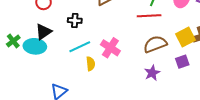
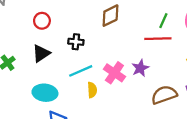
brown semicircle: (155, 44) -> (164, 95), moved
cyan ellipse: (35, 46) -> (45, 93), moved
purple star: (152, 73) -> (140, 68), moved

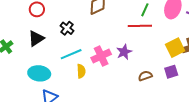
black cross: (76, 42) -> (67, 28), turned 32
pink cross: (114, 73) -> (101, 56), turned 30
brown semicircle: (164, 95) -> (145, 76), size x0.6

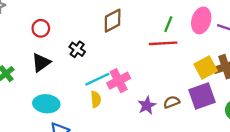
purple star: (124, 52) -> (147, 105), moved
cyan line: (71, 54) -> (97, 79), moved
purple square: (171, 72) -> (202, 96), size x1.6

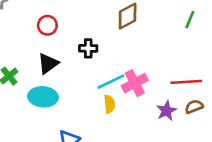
red line: (163, 43) -> (186, 82), moved
black cross: (77, 49) -> (88, 48), turned -35
cyan ellipse: (46, 104) -> (43, 97), moved

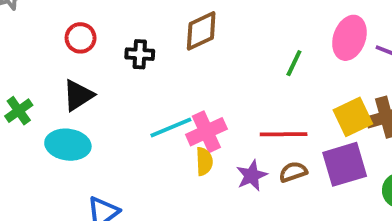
green line: (190, 20) -> (294, 63), moved
black cross: (88, 48) -> (140, 54), moved
yellow semicircle: (109, 104) -> (204, 161), moved

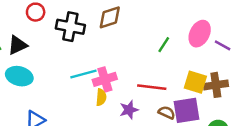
black cross: (140, 54) -> (70, 27), size x1.6
black triangle: (78, 95) -> (17, 45), moved
yellow square: (353, 117) -> (195, 82), turned 35
brown semicircle: (293, 172) -> (167, 113), moved, turned 35

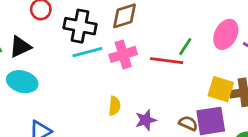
cyan line: (83, 74) -> (87, 52), moved
pink cross: (105, 79) -> (123, 54), moved
red line: (152, 87) -> (167, 61), moved

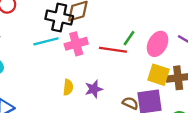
black cross: (80, 26) -> (59, 17), moved
pink ellipse: (226, 34) -> (158, 44), moved
purple star: (146, 120) -> (94, 89), moved

